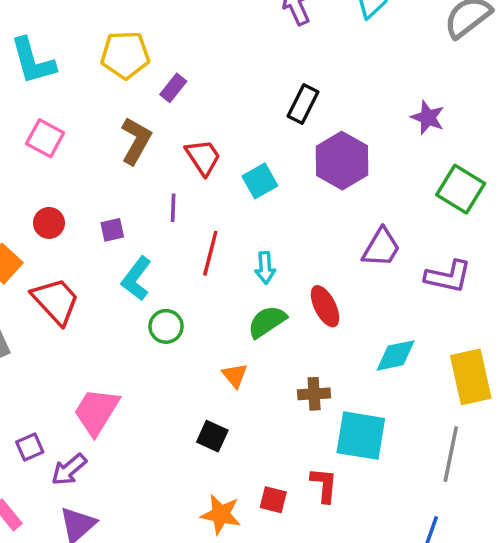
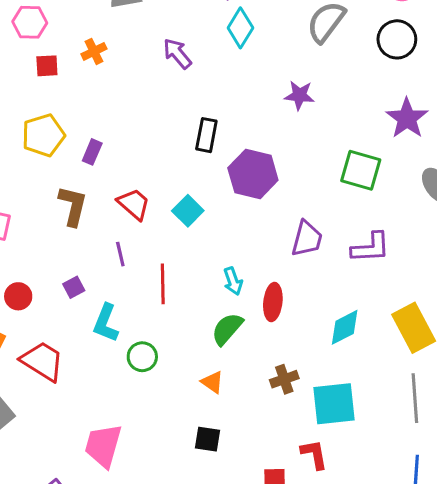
purple star: (428, 117) -> (299, 95), moved
cyan arrow: (265, 268) -> (233, 281), moved
red ellipse: (325, 306) -> (273, 302), turned 48

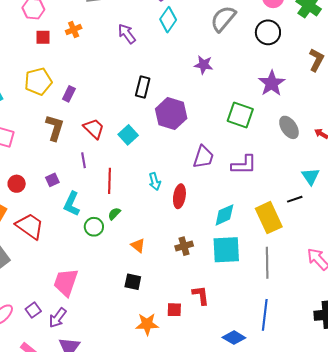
green semicircle: (227, 329) -> (114, 214), moved, size x0.6
cyan square: (334, 404) -> (226, 250), moved

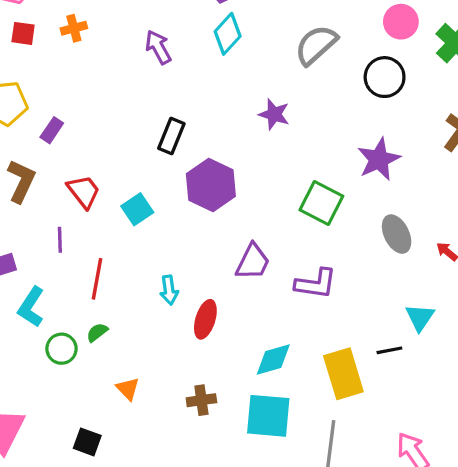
black square: (133, 282) -> (87, 442), moved

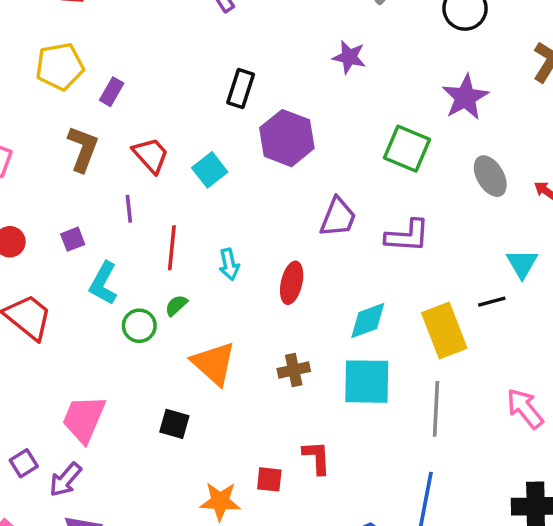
cyan arrow: (169, 290) -> (229, 264), moved
orange triangle: (128, 389) -> (214, 363), size x1.8

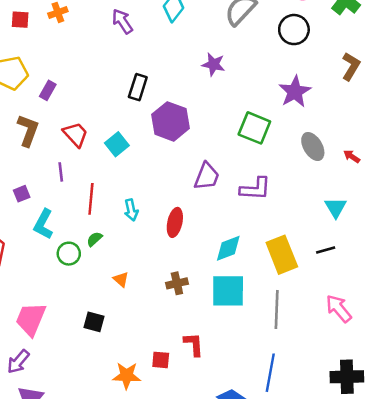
black line: (492, 302) -> (326, 250), moved
orange triangle: (214, 363) -> (121, 279), size x0.5

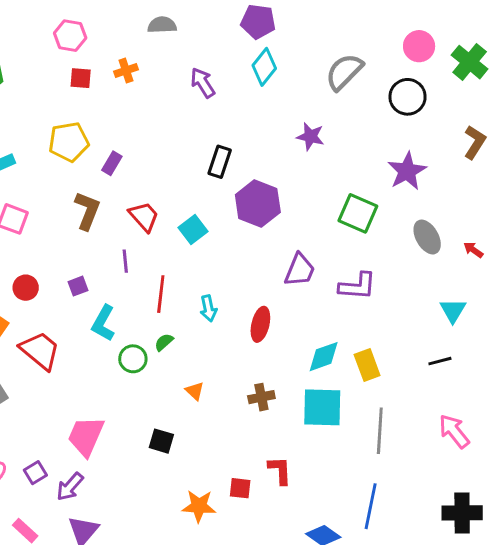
yellow rectangle: (282, 255) -> (367, 365), moved, size x0.7

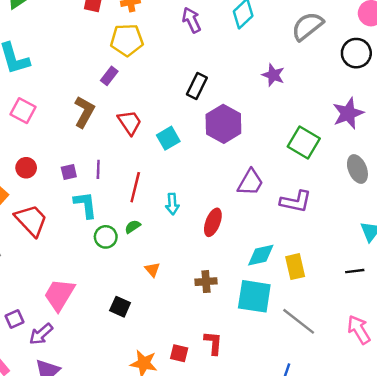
yellow pentagon: (69, 142) -> (127, 40), moved
purple line: (125, 261) -> (98, 169), moved
cyan L-shape: (103, 323) -> (85, 205), turned 136
gray line: (380, 431) -> (299, 321), turned -63

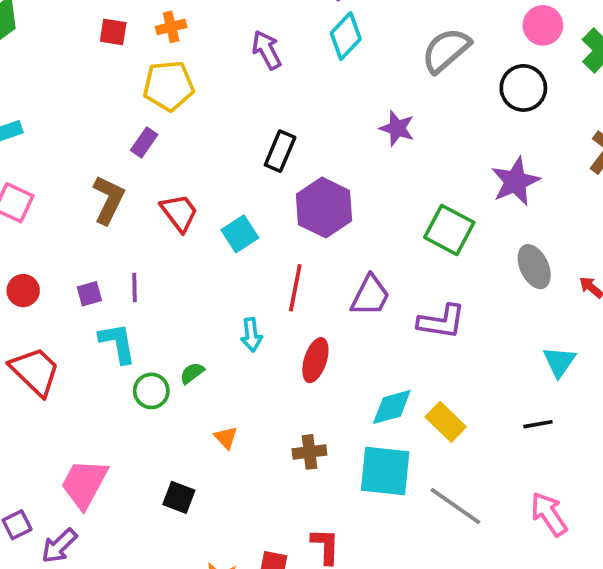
red line: (135, 187) -> (295, 288), moved
yellow rectangle: (295, 267) -> (446, 422), turned -30

